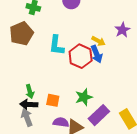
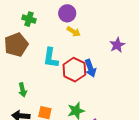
yellow arrow: (98, 41) -> (74, 32), moved
green arrow: (30, 91) -> (23, 90), moved

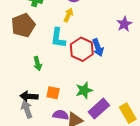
yellow arrow: (74, 32) -> (68, 15), moved, turned -96
green arrow: (23, 90) -> (38, 64), moved

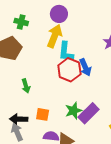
yellow arrow: (68, 15) -> (55, 36), size x1.6
cyan L-shape: (58, 38) -> (66, 52), moved
purple rectangle: (99, 109) -> (89, 113), moved

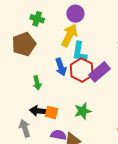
blue arrow: (85, 67) -> (61, 67), moved
purple rectangle: (89, 113) -> (100, 72), moved
black arrow: (19, 119) -> (39, 111), moved

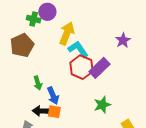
purple circle: (75, 14) -> (47, 12), moved
cyan L-shape: (80, 52) -> (78, 49), turned 140
blue arrow: (61, 67) -> (53, 96), moved
green star: (83, 111) -> (102, 105), moved

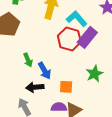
cyan L-shape: (78, 49) -> (77, 19), moved
orange square: (54, 112) -> (66, 87), moved

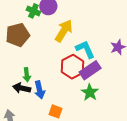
green star: (95, 74) -> (90, 92), moved, turned -30
black arrow: (35, 87) -> (22, 88), moved

